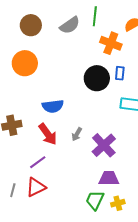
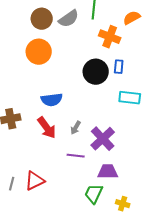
brown circle: (31, 25) -> (42, 19), moved
orange circle: (25, 63) -> (39, 52), moved
purple line: (38, 162) -> (76, 156), moved, turned 42
yellow cross: (118, 203) -> (123, 204), moved, turned 32

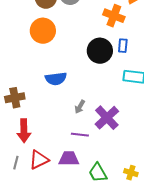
red arrow: (47, 128) -> (24, 131), moved, turned 35
purple trapezoid: (108, 172) -> (69, 159), moved
green trapezoid: (94, 194) -> (98, 173), turned -55
yellow cross: (123, 204) -> (131, 173), moved

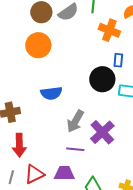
black circle: (100, 51) -> (102, 79), moved
gray arrow: (80, 107) -> (75, 121), size x1.6

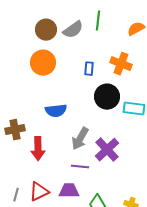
orange cross: (109, 30) -> (121, 64), moved
blue rectangle: (118, 60) -> (89, 69), moved
red arrow: (19, 145) -> (38, 149), moved

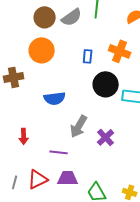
brown cross: (15, 130) -> (14, 77), moved
red arrow: (38, 149) -> (24, 136), moved, size x0.7
purple cross: (107, 150) -> (106, 137), size x0.7
purple line: (80, 167) -> (59, 152), moved

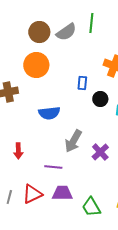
blue rectangle: (88, 56) -> (82, 83), moved
black circle: (106, 84) -> (100, 99), size x0.6

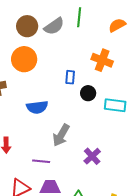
purple cross: (100, 152) -> (92, 156), moved

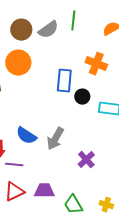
blue rectangle: (70, 77) -> (64, 81), size x1.6
blue semicircle: (37, 107) -> (26, 136), moved, turned 40
purple line: (41, 161) -> (14, 165), moved

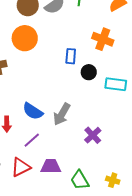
blue rectangle: (64, 81) -> (71, 56), size x0.7
purple line: (14, 165) -> (32, 140), moved, turned -48

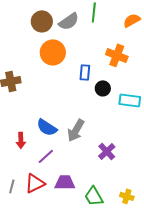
orange circle: (25, 38) -> (53, 52), moved

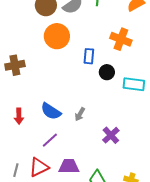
gray arrow: (76, 130) -> (80, 114), size x0.6
red arrow: (21, 140) -> (19, 116), moved

